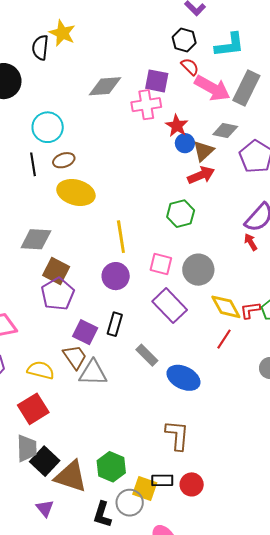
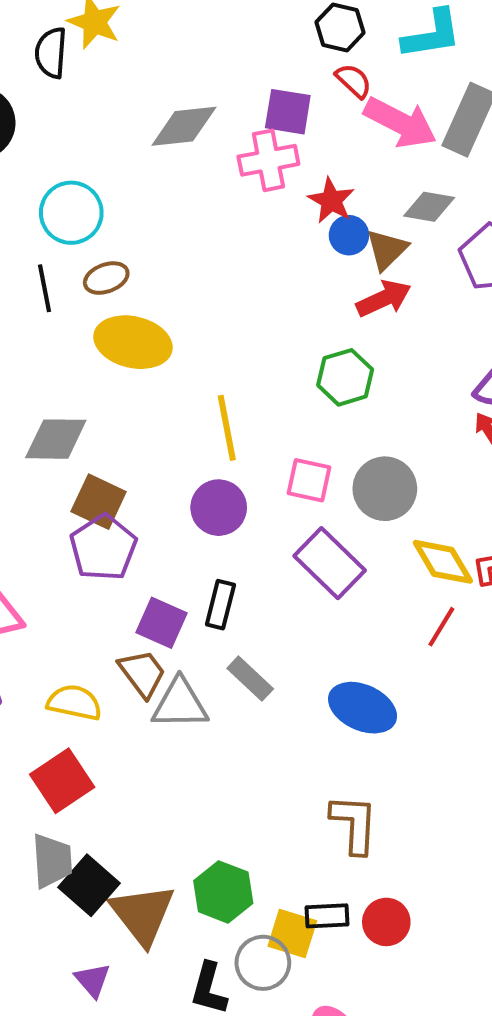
gray rectangle: (147, 355) -> (250, 679), moved
brown triangle: (71, 476) -> (143, 914), turned 36

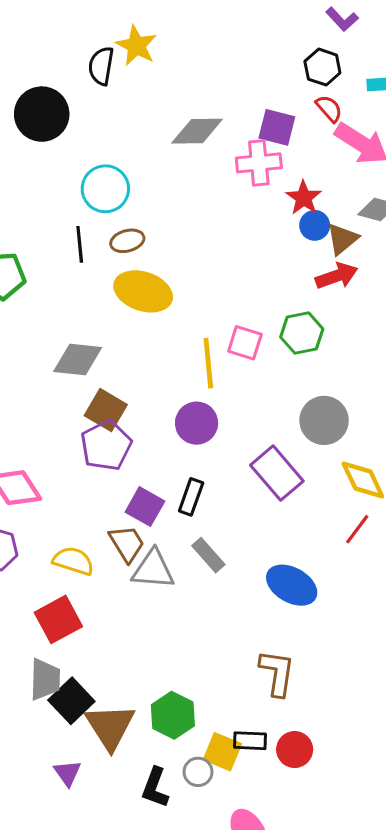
pink square: (309, 480) -> (245, 343), moved
gray circle: (263, 963) -> (198, 772), size x0.7

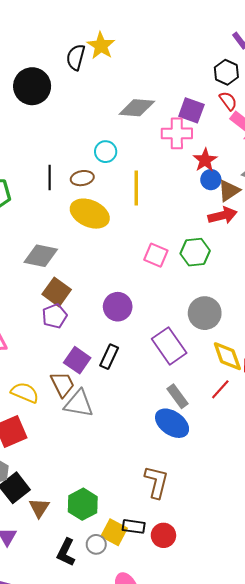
cyan circle: (105, 189) -> (106, 152), moved, size x0.7
yellow line: (208, 363) -> (136, 188), moved
purple pentagon: (106, 445) -> (55, 316), size x0.7
gray rectangle: (208, 555) -> (177, 396), moved
brown triangle: (110, 727) -> (39, 508), size x0.6

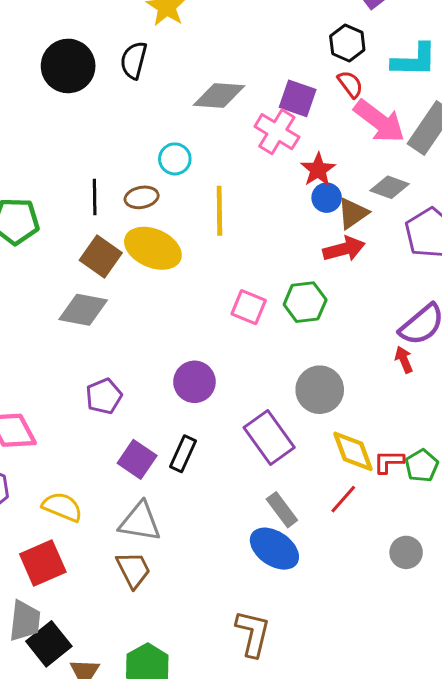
black semicircle: (76, 57) -> (134, 60), moved
pink cross: (177, 133) -> (277, 132), turned 32
brown square: (57, 292) -> (101, 256), moved
brown trapezoid: (62, 384) -> (133, 570), moved

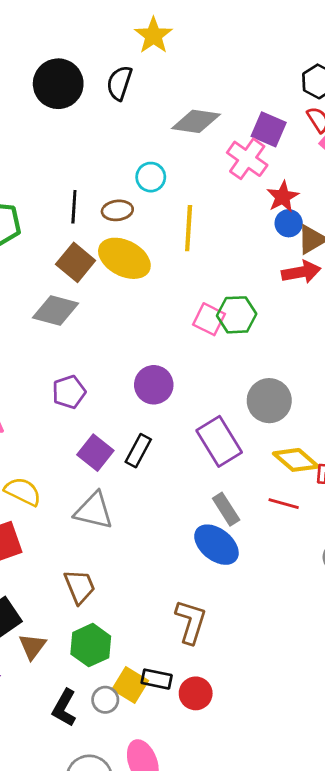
green hexagon: (305, 302) -> (237, 315), moved
yellow diamond: (353, 451) -> (296, 460), turned -33
red line: (343, 499) -> (284, 504), turned 60
brown trapezoid: (133, 570) -> (80, 587), moved

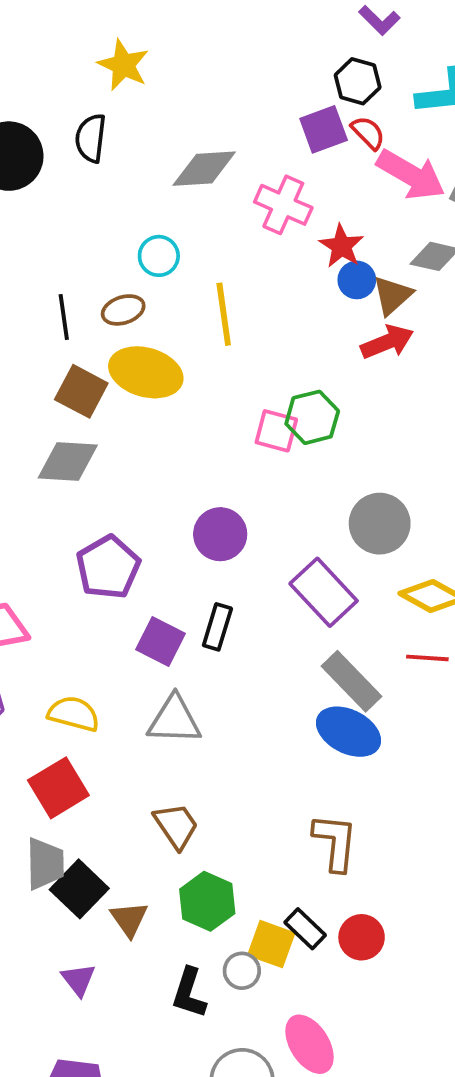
purple square: (269, 129) -> (324, 129), moved, turned -32
purple pentagon: (69, 392) -> (108, 567), size x1.4
gray rectangle: (226, 509) -> (352, 681), size x1.4
black rectangle: (157, 679) -> (305, 929), turned 44

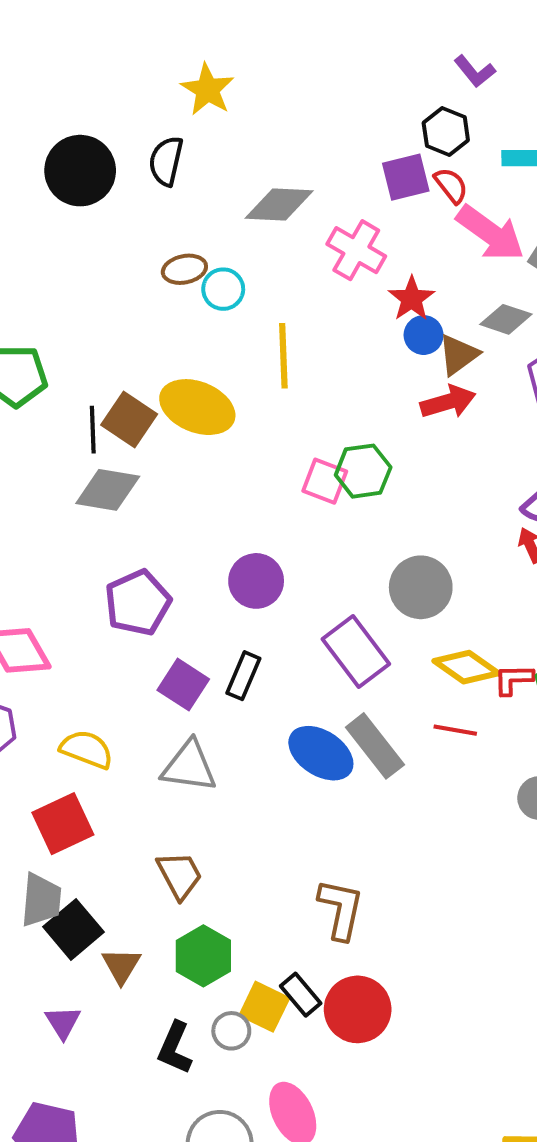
brown ellipse: (123, 310) -> (184, 269), moved
black line: (64, 317) -> (93, 430), moved
blue ellipse: (348, 732) -> (321, 753), moved
red circle: (362, 937) -> (358, 1009), size x1.4

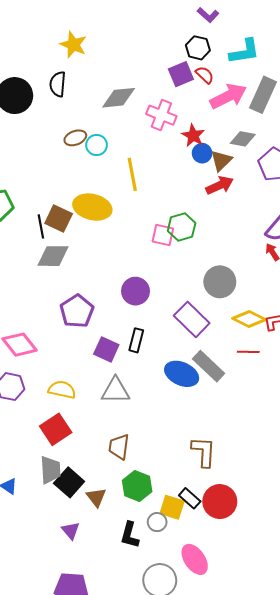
pink arrow: (490, 233) -> (228, 96), turned -54
brown trapezoid: (180, 875) -> (119, 447), turned -136

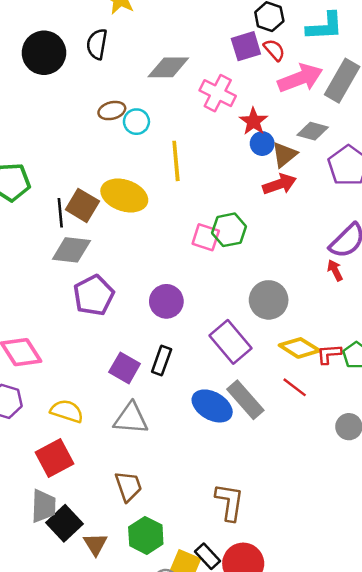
purple pentagon: (77, 311) -> (94, 295), moved
red line: (248, 352) -> (295, 387), turned 30
brown trapezoid: (119, 447) -> (128, 486), turned 148

